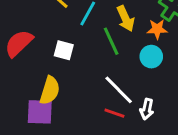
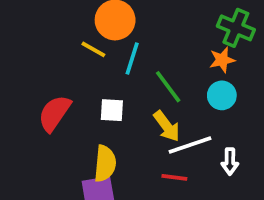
yellow arrow: (126, 19) -> (167, 126), moved
white line: (119, 90) -> (190, 145), turned -52
red line: (114, 113) -> (174, 177), moved

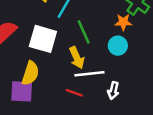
white square: (112, 110) -> (43, 39), size x1.6

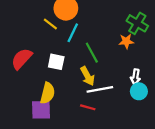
white square: (43, 39) -> (56, 62), size x0.7
cyan circle: (118, 46) -> (139, 91), moved
white arrow: (113, 91) -> (135, 77), moved

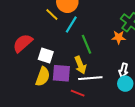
white square: (56, 62) -> (46, 56), moved
purple square: (41, 110) -> (61, 73), moved

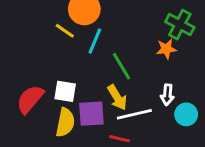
red semicircle: (23, 43) -> (30, 99), moved
white arrow: (124, 70) -> (167, 95), moved

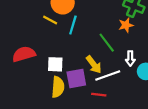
green line: (121, 66) -> (107, 43), moved
red semicircle: (30, 99) -> (24, 54), moved, turned 40

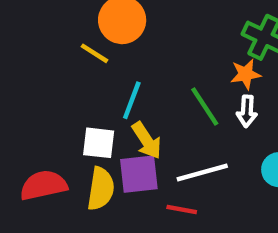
cyan line: (73, 25) -> (132, 100), moved
red semicircle: (24, 54) -> (43, 185), moved
white arrow: (130, 59) -> (247, 111), moved
yellow arrow: (94, 65) -> (147, 140), moved

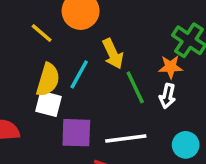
yellow line: (95, 53) -> (42, 33), moved
yellow arrow: (147, 140) -> (113, 54), moved
yellow semicircle: (101, 189) -> (48, 80), moved

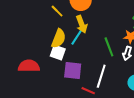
yellow arrow: (113, 54) -> (82, 24), moved
white line: (126, 139) -> (101, 76), turned -70

